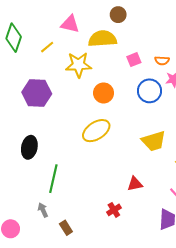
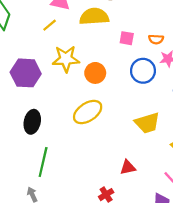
yellow line: (47, 47) -> (50, 25), moved
pink square: (134, 60) -> (127, 38), turned 32
yellow star: (78, 65) -> (66, 59), moved
black ellipse: (29, 147) -> (32, 122), moved

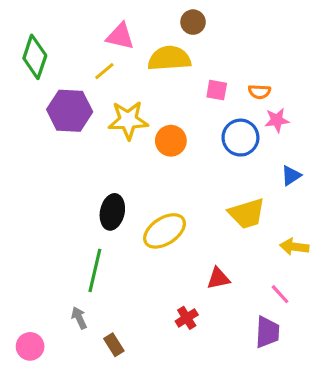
purple hexagon: (26, 73) -> (70, 111), moved
yellow ellipse: (88, 112) -> (165, 231), moved
black ellipse: (32, 122) -> (112, 212), moved

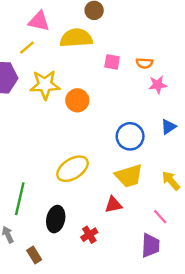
blue circle: (240, 138) -> (130, 136), moved
black ellipse: (112, 212) -> (56, 219), moved
yellow trapezoid: (247, 214) -> (129, 176), moved
yellow arrow: (294, 247) -> (171, 181), turned 42

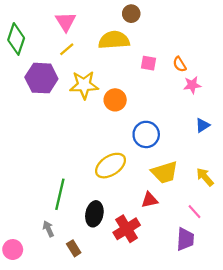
pink triangle: (39, 21) -> (66, 22), moved, turned 45
orange semicircle: (144, 63) -> (180, 64), turned 56
blue circle: (130, 136) -> (146, 134), moved
red cross: (89, 235) -> (127, 229), size x1.6

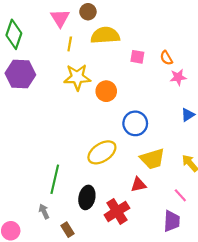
brown circle: (131, 14) -> (88, 12), moved
yellow line: (67, 49) -> (70, 44), moved, turned -40
purple hexagon: (41, 78) -> (20, 74), moved

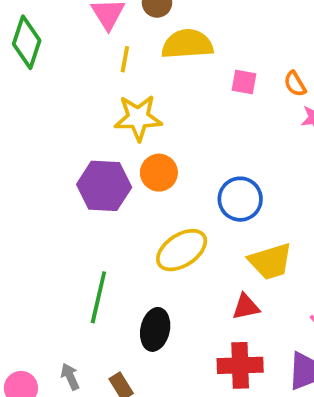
purple hexagon: (20, 74) -> (104, 186), moved
orange circle: (106, 91) -> (159, 173), moved
gray arrow: (44, 211) -> (70, 377), moved
red cross: (117, 211) -> (240, 365), moved, turned 30

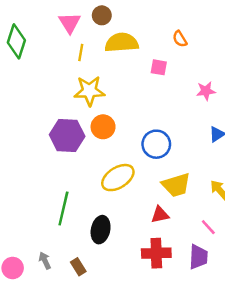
orange semicircle: (295, 84) -> (180, 39), moved

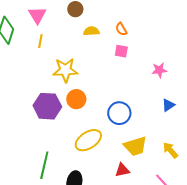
pink triangle: (70, 23) -> (37, 15), moved
orange semicircle: (180, 39) -> (121, 29), moved
yellow semicircle: (122, 43) -> (91, 31), size x0.6
yellow line: (81, 53) -> (40, 41), moved

